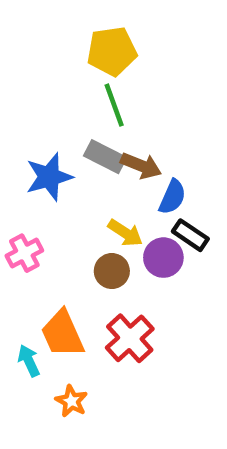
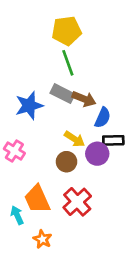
black rectangle: (190, 235) -> (113, 140), turned -35
pink cross: (24, 253) -> (14, 151), turned -30

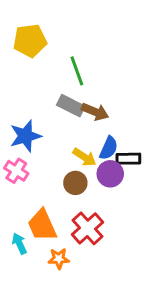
yellow pentagon: (67, 31) -> (30, 41), moved
blue star: (29, 106) -> (25, 136), moved
blue semicircle: (103, 118) -> (109, 148), moved
orange star: (42, 239) -> (59, 259), moved, turned -30

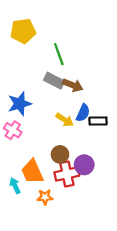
purple circle: (110, 174) -> (84, 165), moved
brown circle: (75, 183) -> (60, 154), moved
red cross: (87, 228) -> (67, 174), turned 30

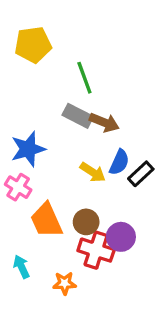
black rectangle: (98, 121) -> (141, 174), turned -42
orange trapezoid: (32, 172) -> (46, 220), moved
red cross: (67, 174) -> (96, 250), turned 30

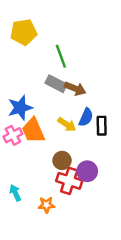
black rectangle: (141, 174) -> (102, 126), turned -48
pink cross: (18, 187) -> (13, 135), turned 30
orange trapezoid: (46, 220) -> (33, 130), moved

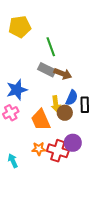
yellow arrow: (67, 124) -> (56, 104), turned 49
orange trapezoid: (33, 130) -> (41, 120), moved
brown circle: (62, 160) -> (65, 113), moved
orange star: (46, 205) -> (39, 149), moved

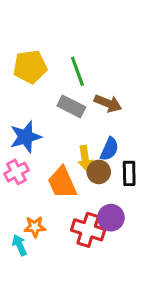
yellow pentagon: (20, 27) -> (30, 67), moved
brown arrow: (63, 74) -> (108, 103), moved
black rectangle: (85, 105) -> (129, 173), moved
orange star: (39, 149) -> (35, 227), moved

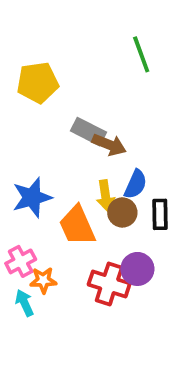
green line: (77, 71) -> (141, 54), moved
brown arrow: (108, 103) -> (109, 145), moved
blue star: (26, 137) -> (32, 197), moved
pink cross: (16, 172) -> (21, 261), moved

